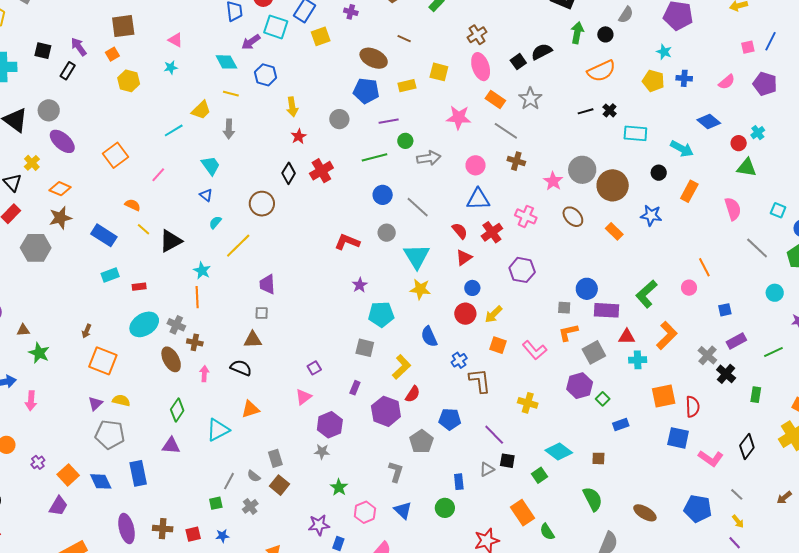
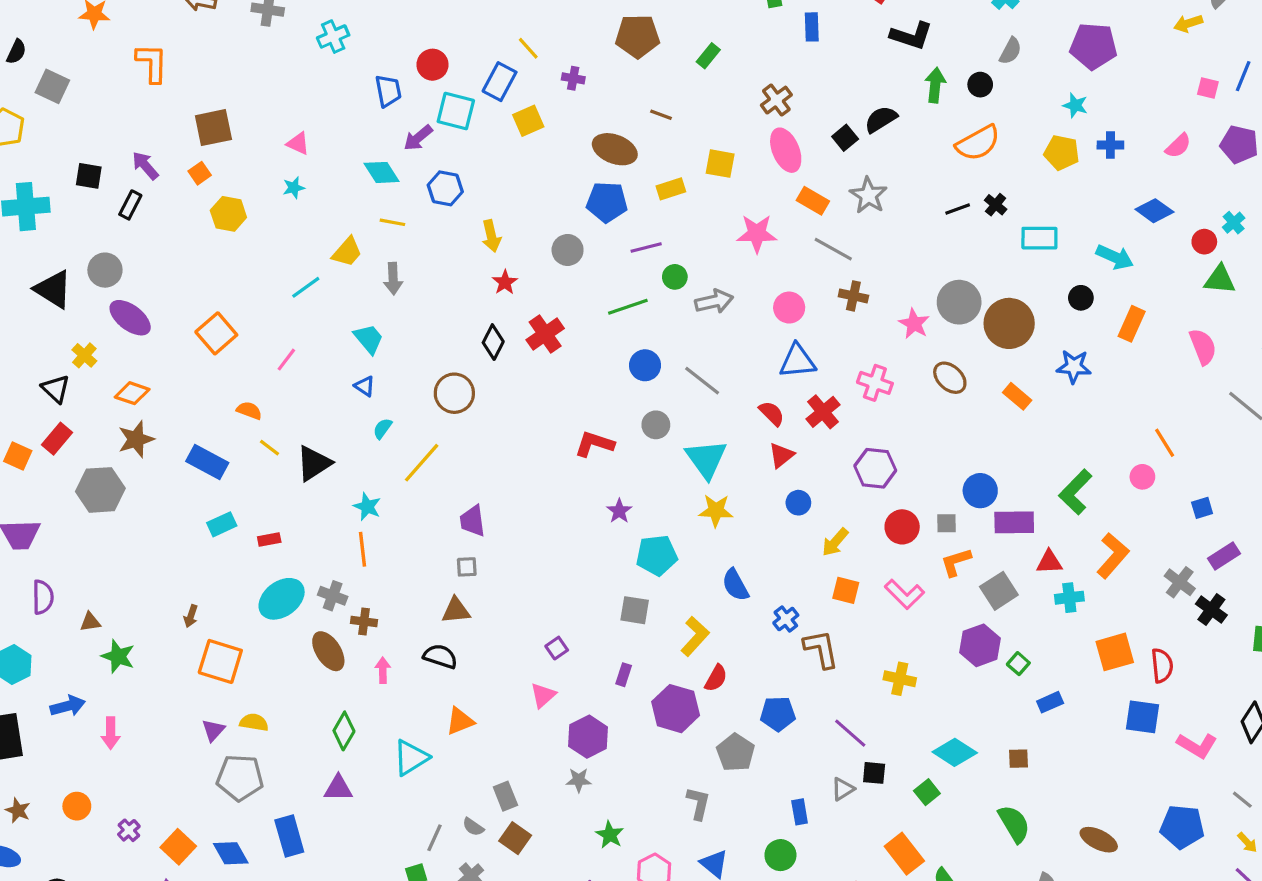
pink square: (748, 47) -> (1208, 88), turned 32
red circle: (465, 314) -> (902, 527), moved

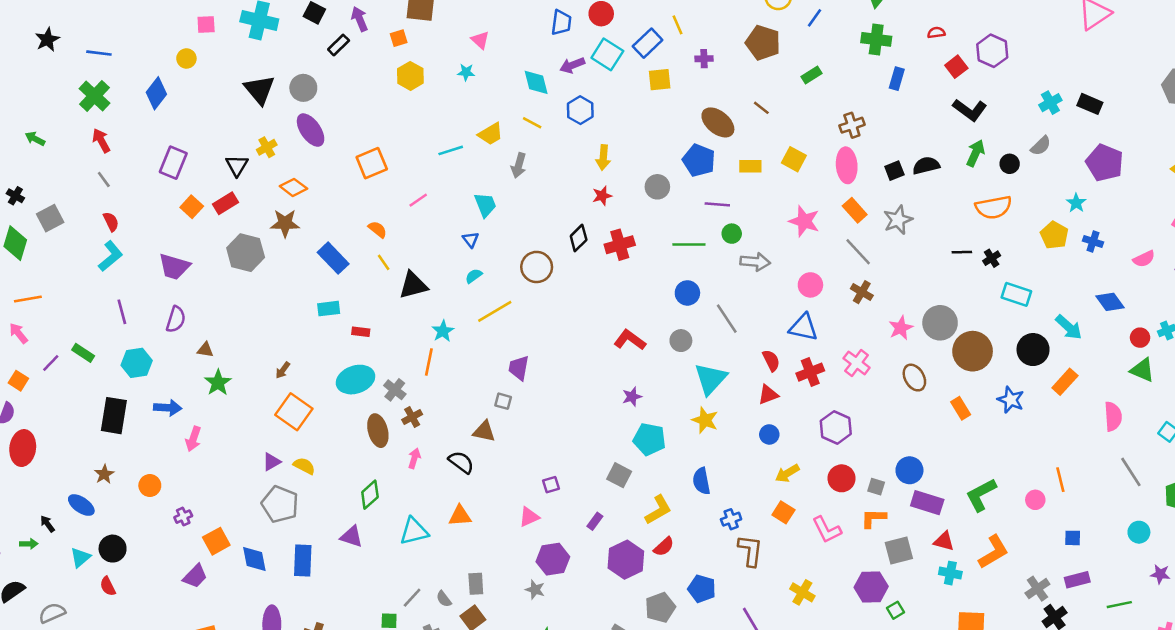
purple cross: (573, 78) -> (704, 59), turned -30
black circle: (1081, 298) -> (1033, 350), size x1.6
brown cross: (364, 621) -> (412, 417), turned 36

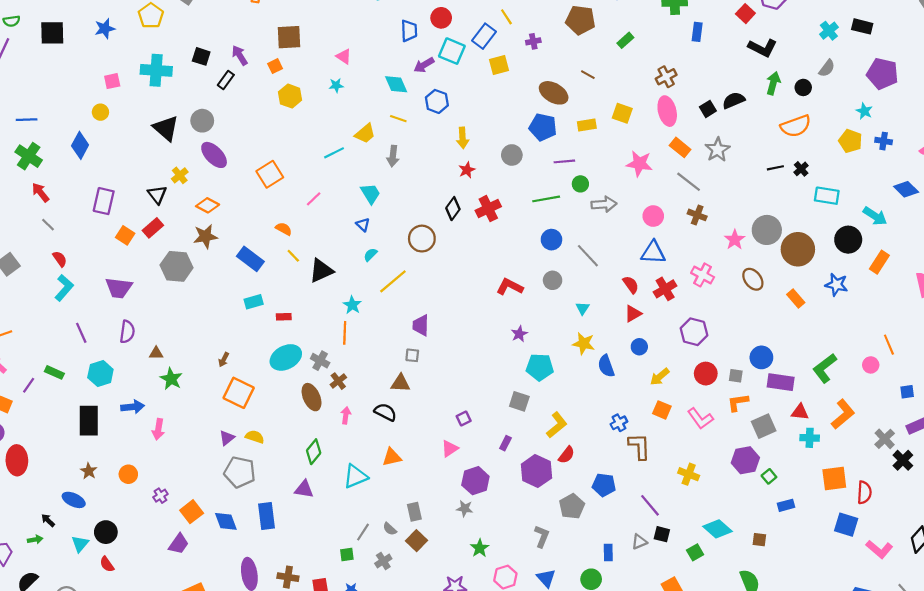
cyan triangle: (711, 379) -> (583, 308), size x0.5
blue semicircle: (701, 481) -> (606, 366), moved

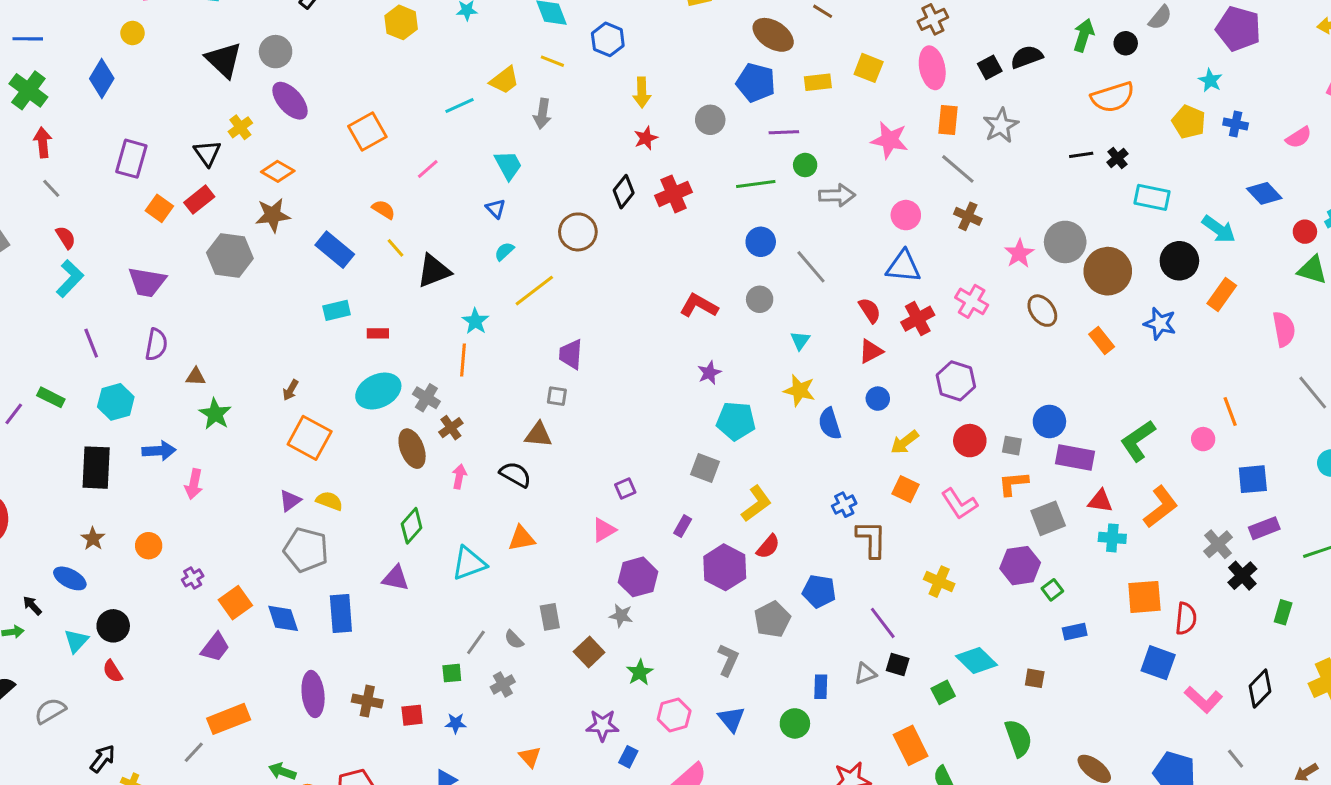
orange rectangle: (680, 147) -> (948, 120), turned 54
red arrow: (40, 192) -> (43, 143), turned 30
blue square: (907, 392) -> (1253, 479), size x1.5
brown square: (416, 541) -> (589, 652), moved

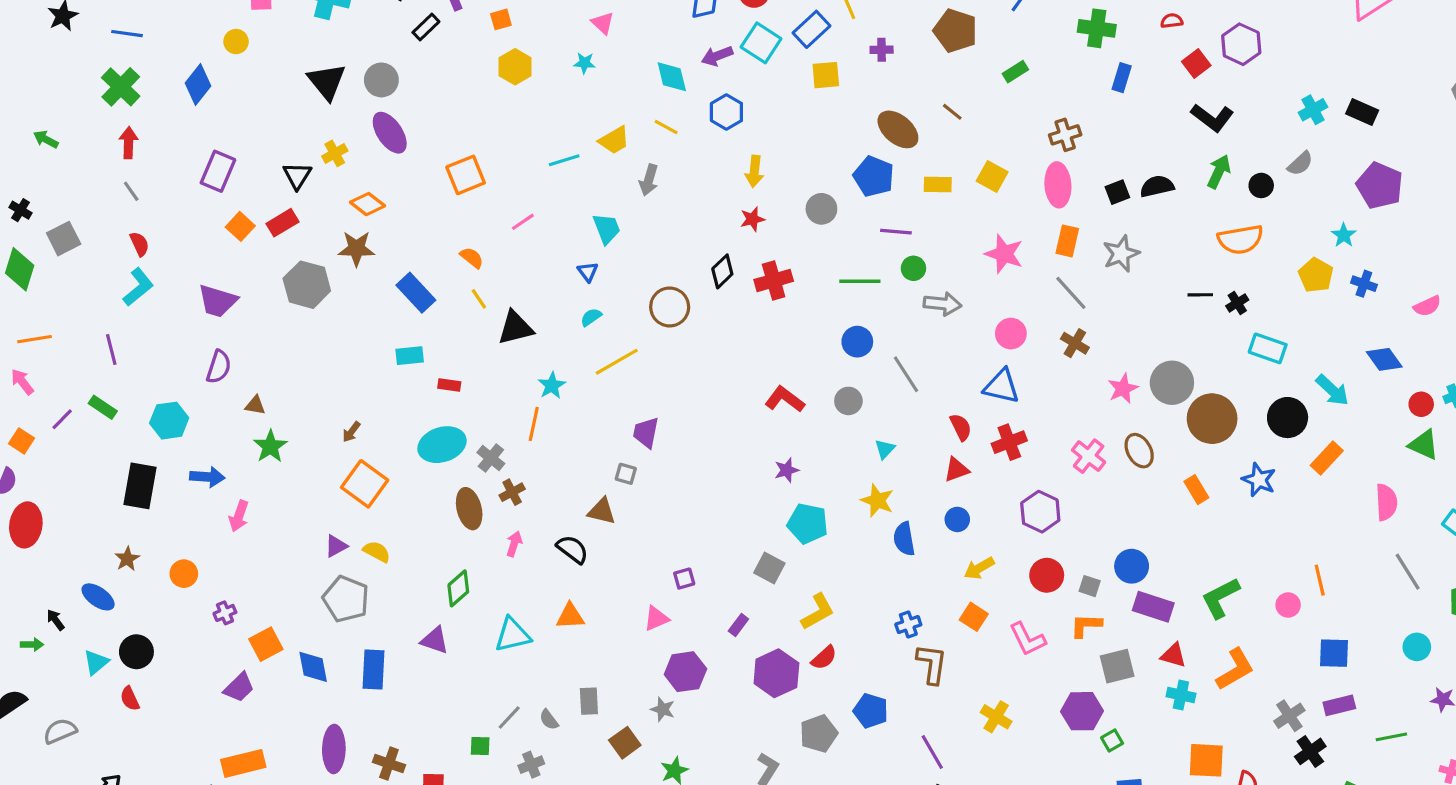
pink cross: (972, 301) -> (1089, 456), moved
purple line: (91, 343) -> (111, 349), moved

